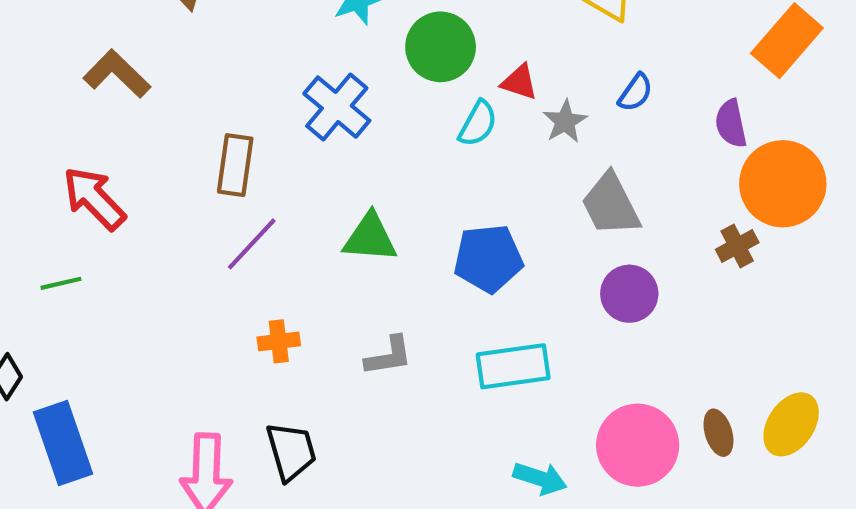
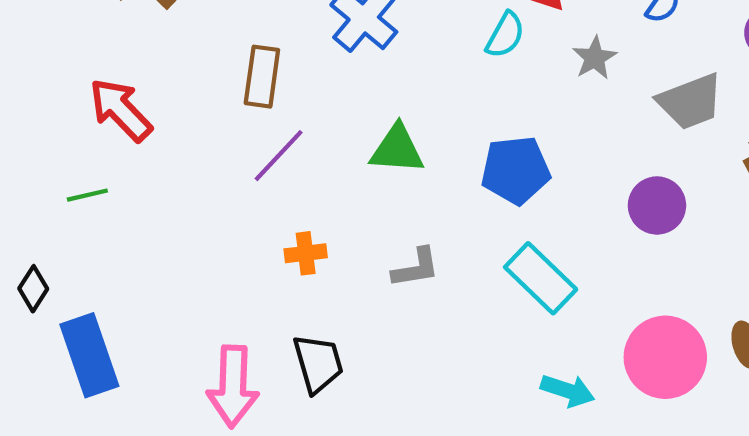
gray star: (565, 122) -> (595, 58), moved
gray trapezoid: (611, 205) -> (690, 102), moved, turned -84
cyan rectangle: (513, 366) -> (541, 278), turned 52

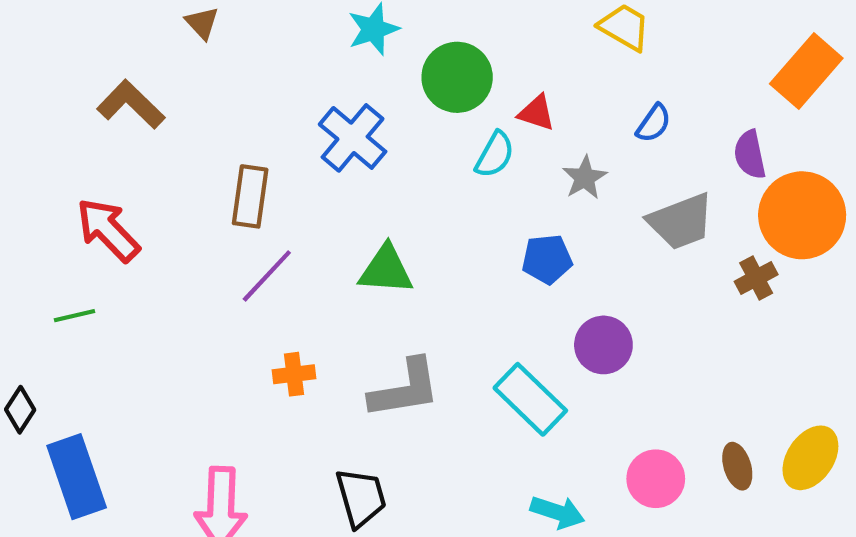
blue pentagon: (516, 170) -> (547, 259), moved, size x0.7
purple circle: (657, 205) -> (603, 345), moved
gray L-shape: (416, 268) -> (405, 389), size x1.5
pink circle: (665, 357) -> (656, 479), size x0.7
black trapezoid: (318, 363) -> (361, 498), moved

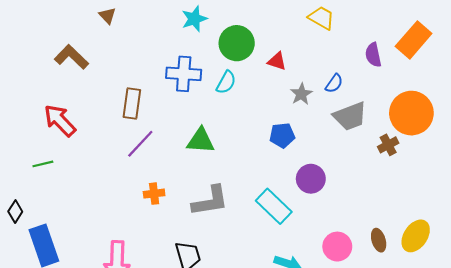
blue semicircle: (654, 123) -> (334, 83), moved
blue cross: (353, 138) -> (184, 74), turned -36
cyan semicircle: (495, 155) -> (226, 82), moved
purple semicircle: (750, 155) -> (373, 55), moved

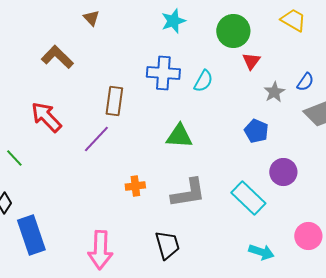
green circle: (237, 43) -> (233, 31), moved
red triangle: (277, 61) -> (251, 61), turned 48
blue pentagon: (282, 135) -> (256, 131), turned 30
purple line: (140, 144) -> (96, 139), moved
green line: (43, 164) -> (14, 158), moved, turned 60

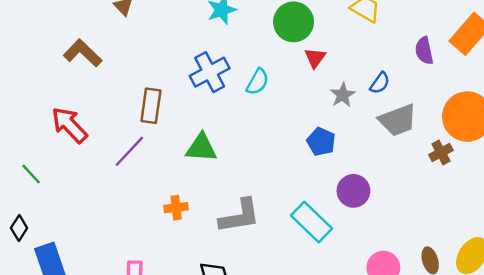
blue cross: (163, 73) -> (210, 72), turned -32
green triangle: (179, 136) -> (201, 148), moved

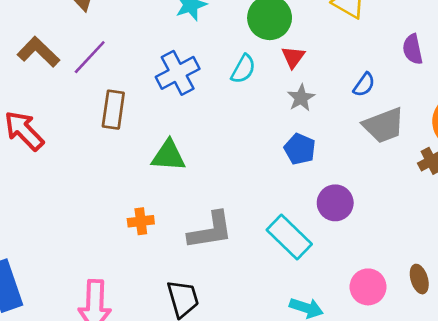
cyan semicircle: (258, 82) -> (243, 69), moved
gray star: (343, 95) -> (301, 98), moved
purple line: (129, 151) -> (90, 57), moved

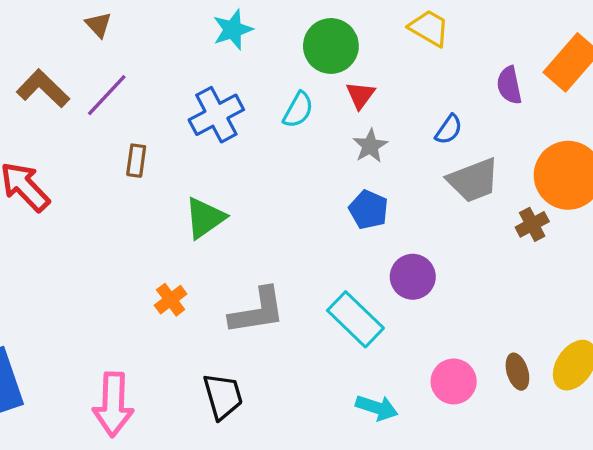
brown rectangle: (113, 110) -> (136, 161), size x0.7
green triangle: (168, 156) -> (205, 218), turned -39
orange cross: (141, 221) -> (171, 300), turned -30

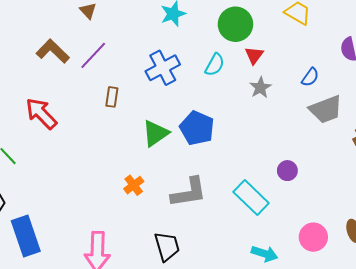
blue pentagon: (369, 210) -> (197, 128), moved, size x1.4
purple circle: (413, 277) -> (287, 171), size x0.7

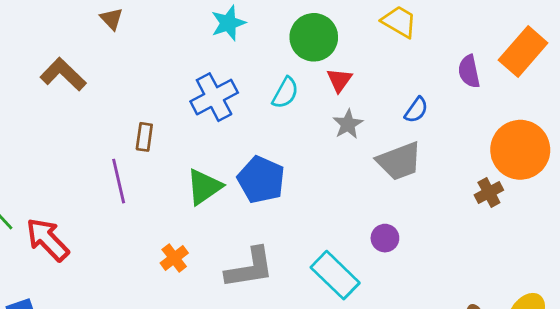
purple line: (93, 55) -> (119, 181), moved, turned -56
gray trapezoid: (326, 109) -> (399, 161), moved
red arrow: (41, 114) -> (47, 239), moved

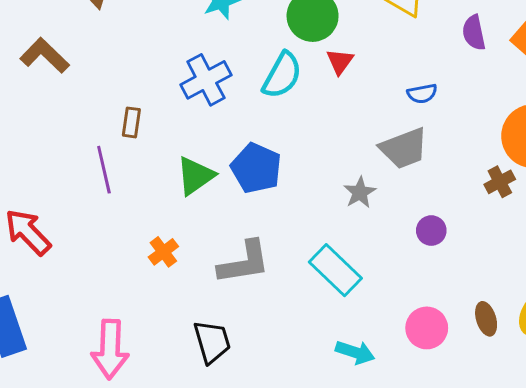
purple semicircle: (469, 71) -> (474, 33), moved
cyan semicircle: (285, 93) -> (282, 75), size x1.4
blue semicircle: (416, 110) -> (422, 94), turned 44
gray star: (348, 124) -> (360, 192), moved
purple circle: (385, 238) -> (431, 231), moved

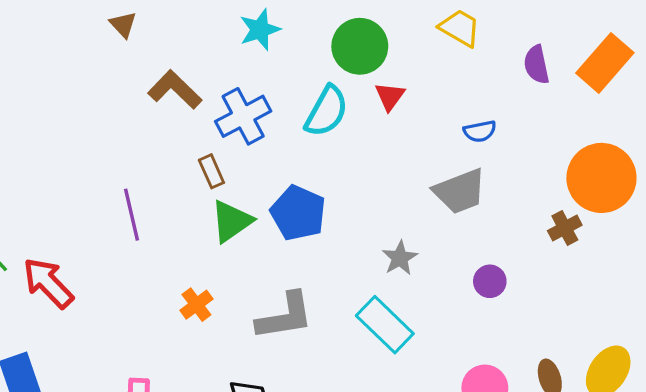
brown L-shape: (45, 55) -> (175, 90), moved
brown rectangle: (131, 122) -> (211, 171), moved, turned -32
gray star: (360, 192) -> (400, 258), moved

